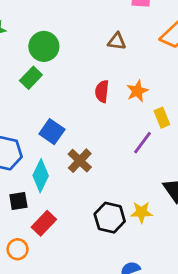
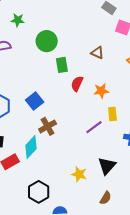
green rectangle: (31, 78) -> (62, 65), moved, turned -70
cyan diamond: (41, 176) -> (31, 147), moved
black hexagon: (110, 218) -> (39, 192), moved

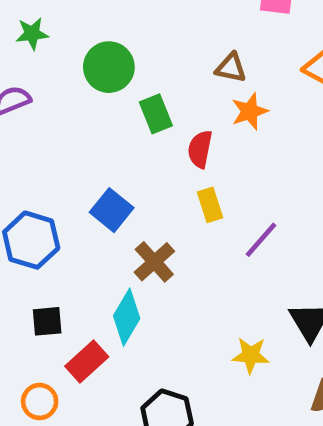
orange star: (101, 91) -> (250, 111), moved
yellow rectangle: (112, 114) -> (210, 205), moved

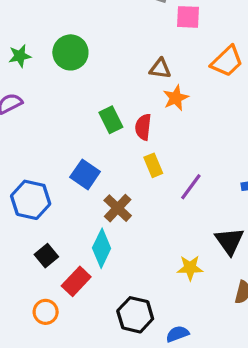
green circle: (109, 67) -> (70, 52), moved
green rectangle: (156, 114) -> (111, 120), moved
black square: (47, 321) -> (46, 256), turned -30

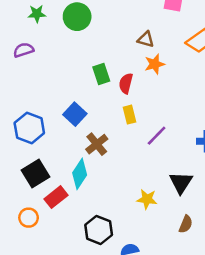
black square: (46, 256) -> (35, 174), size x1.5

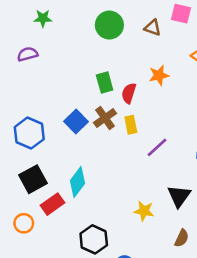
green circle: (77, 17) -> (109, 25), moved
brown triangle: (146, 39) -> (153, 28), moved
brown cross: (97, 144) -> (105, 118), moved

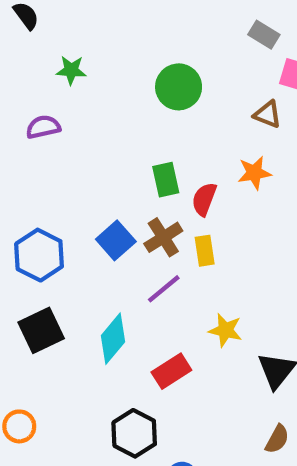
brown triangle: (153, 28) -> (268, 114), moved
purple line: (157, 147) -> (164, 289), moved
red rectangle: (52, 204) -> (171, 371), moved
yellow star: (144, 211) -> (225, 330), moved
orange circle: (24, 223) -> (19, 426), moved

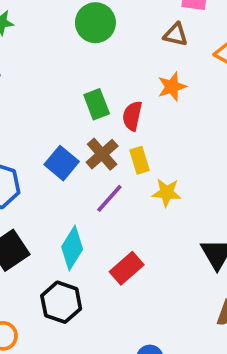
yellow star: (225, 330) -> (167, 193), moved
black hexagon: (134, 433) -> (61, 302), moved

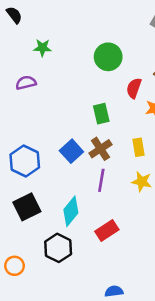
red semicircle: (132, 116) -> (134, 88), moved
yellow rectangle: (139, 160) -> (138, 147), moved
purple line: (109, 198) -> (101, 180), turned -40

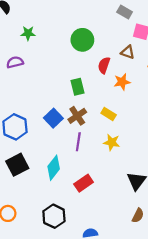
yellow rectangle: (138, 147) -> (109, 114), turned -48
black hexagon: (58, 248) -> (54, 216), moved

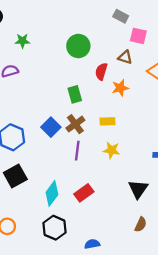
yellow rectangle: (109, 114) -> (107, 121), turned -32
cyan diamond: (54, 168) -> (52, 193), moved

